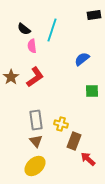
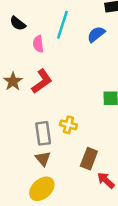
black semicircle: (24, 29) -> (18, 23), moved
blue semicircle: (82, 59) -> (96, 34), moved
yellow cross: (61, 124) -> (68, 125), moved

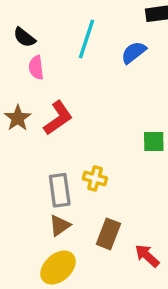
pink semicircle: (38, 44) -> (36, 68), moved
brown triangle: (43, 159) -> (60, 226), turned 35
brown rectangle: (89, 159) -> (108, 234), moved

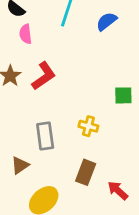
yellow cross: (95, 178) -> (88, 126), moved
brown triangle: (60, 226) -> (20, 165), moved

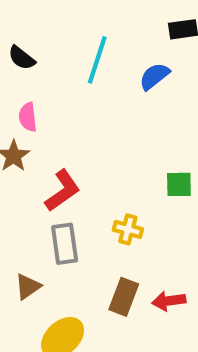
pink semicircle: (26, 34) -> (28, 117), moved
red L-shape: (44, 76) -> (63, 191), moved
red arrow: (118, 190) -> (169, 301), moved, turned -50

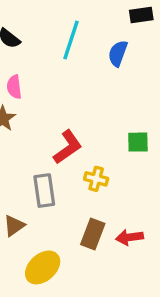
blue semicircle: (154, 76) -> (118, 53), turned -32
red L-shape: (63, 191) -> (68, 147), moved

